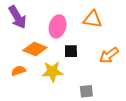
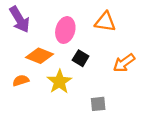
black square: (71, 51) -> (81, 58), turned 32
yellow star: (52, 72) -> (59, 82), turned -30

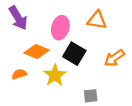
black square: (81, 58) -> (74, 54), size x1.5

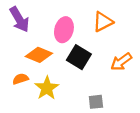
orange triangle: (97, 20) -> (103, 22), turned -36
yellow star: (55, 75) -> (47, 88), moved

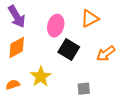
orange diamond: (39, 55) -> (17, 48), moved, turned -50
orange semicircle: (21, 79) -> (13, 85), moved

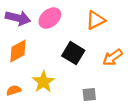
purple arrow: (17, 17) -> (18, 18), turned -45
pink ellipse: (56, 26) -> (50, 18), moved, turned 35

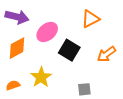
pink ellipse: (50, 18) -> (47, 32), moved

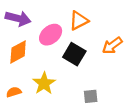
orange triangle: (90, 19) -> (79, 21), moved
orange arrow: (106, 54) -> (112, 45), moved

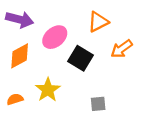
orange triangle: (79, 21) -> (98, 22), moved

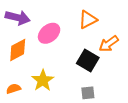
black square: (81, 58) -> (88, 60), moved

